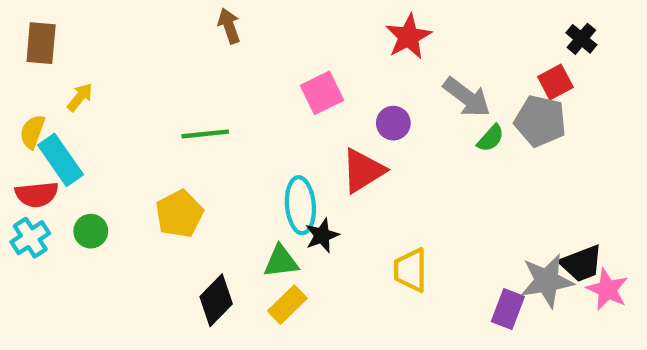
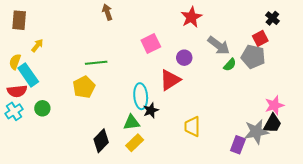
yellow pentagon: (179, 214) -> (84, 87), moved
black trapezoid: (581, 264) -> (272, 124), turned -40
pink star: (607, 290) -> (274, 105), moved, turned 30

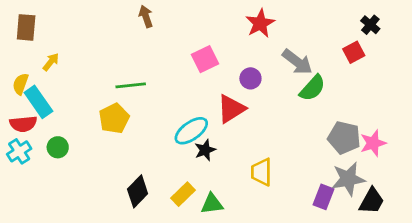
gray pentagon: (253, 57) -> (344, 138), moved
green semicircle: (230, 65) -> (312, 88), size x1.5
cyan ellipse: (141, 96) -> (191, 131), turned 60
green triangle: (132, 123) -> (212, 204), moved
black trapezoid: (272, 124) -> (372, 201), moved

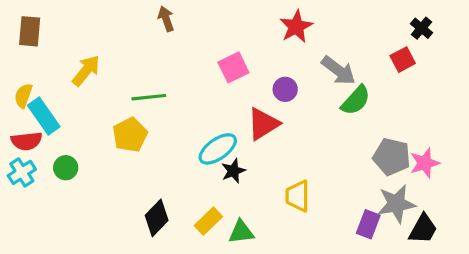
yellow arrow: (51, 62) -> (86, 71), moved, size x1.5

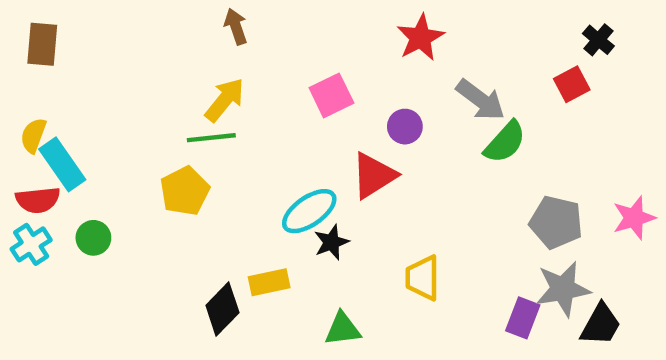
yellow arrow: (86, 71) -> (225, 100), moved
pink star: (425, 163) -> (634, 218), moved
yellow rectangle: (208, 221) -> (269, 282), moved, turned 32

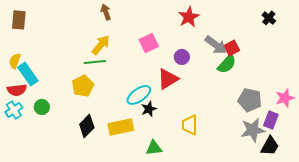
red square: (572, 84) -> (232, 48), moved
yellow rectangle: (269, 282) -> (121, 127), size x1.4
black diamond: (222, 309) -> (87, 126), moved
purple rectangle: (523, 318) -> (271, 120), moved

